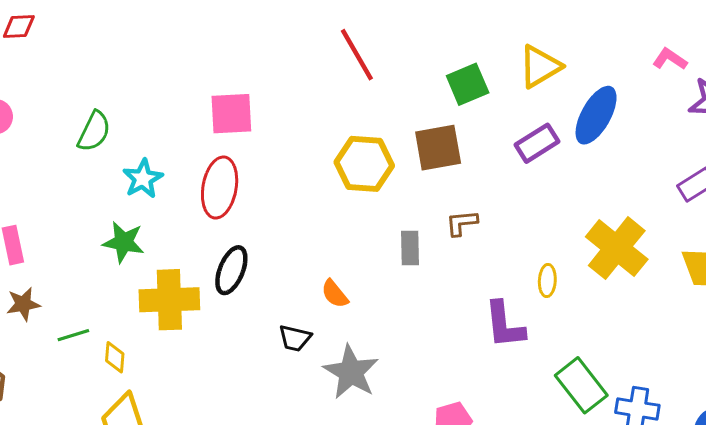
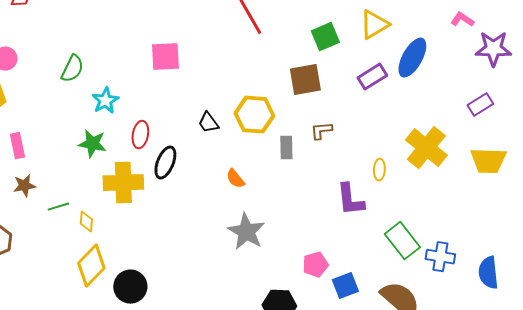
yellow hexagon: (364, 164) -> (254, 115), moved
red ellipse: (220, 188) -> (140, 135), moved, size x0.7
black trapezoid: (295, 338) -> (208, 123), moved, turned 40

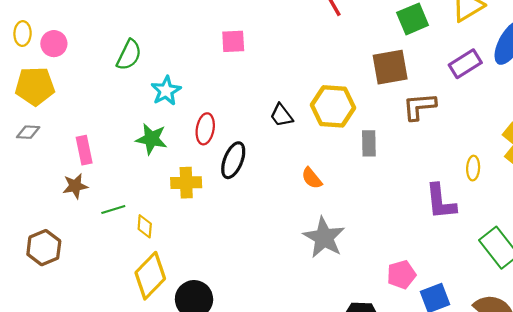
pink square: (165, 57) -> (233, 41), size x0.7
brown L-shape: (321, 131) -> (419, 106), moved, size x1.4
pink rectangle: (17, 146) -> (84, 150), moved
yellow cross: (123, 183) -> (186, 183), size x0.7

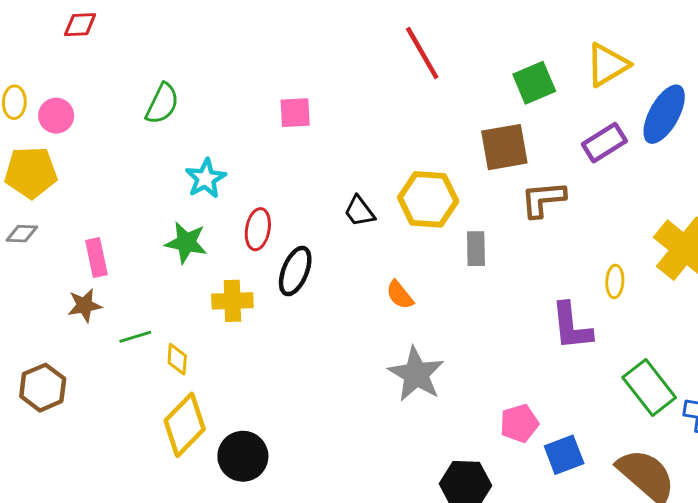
green semicircle: (129, 55) -> (162, 104), moved

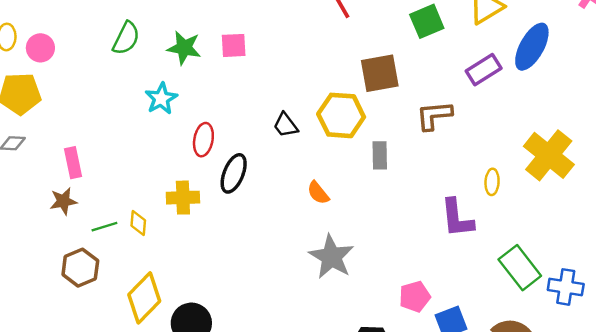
brown square: (504, 147) -> (380, 73), moved
green star: (186, 243) -> (184, 48), moved
yellow diamond: (177, 359) -> (138, 223), moved
brown hexagon: (43, 388) -> (80, 268), moved

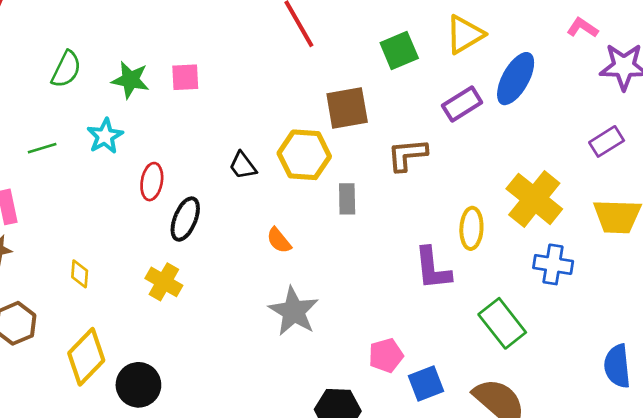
yellow ellipse: (492, 182) -> (471, 228), size x1.4
yellow cross: (183, 198) -> (164, 282), moved, turned 32
green line: (104, 227) -> (42, 148), moved
blue cross: (566, 287) -> (553, 264), moved

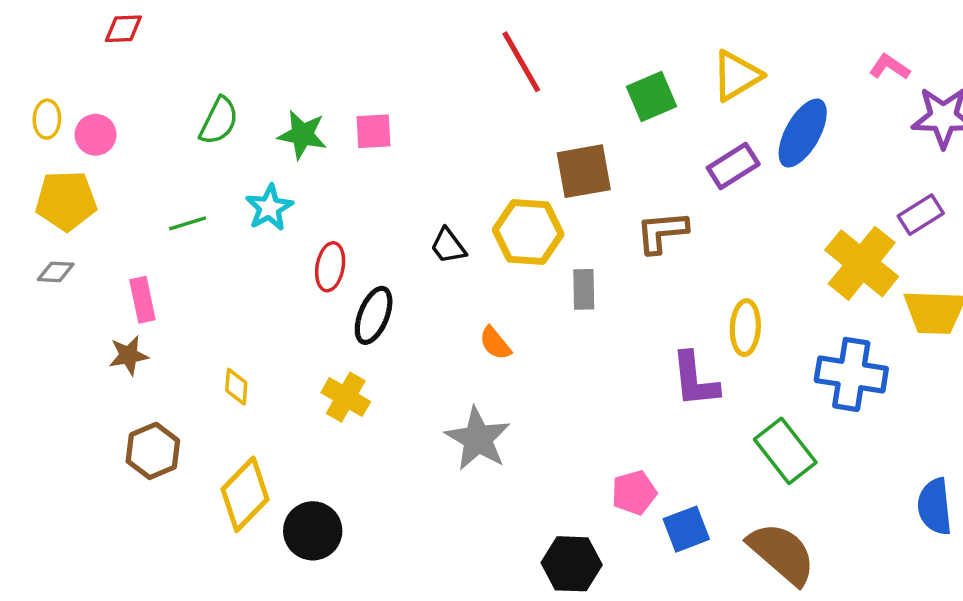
yellow cross: (534, 199) -> (862, 263), moved
blue cross: (553, 264) -> (851, 374), size x1.4
gray star: (294, 311) -> (478, 439), moved

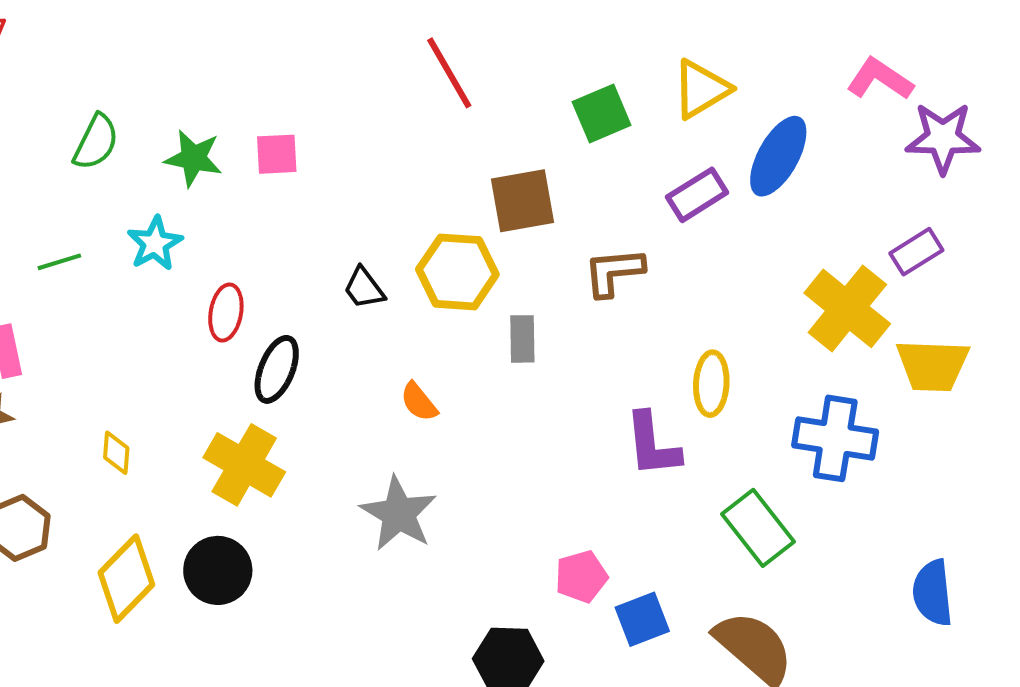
pink L-shape: (890, 67) -> (880, 79), size x1.4
yellow cross: (346, 397) -> (244, 465), size x1.4
black circle: (313, 531) -> (218, 570), moved

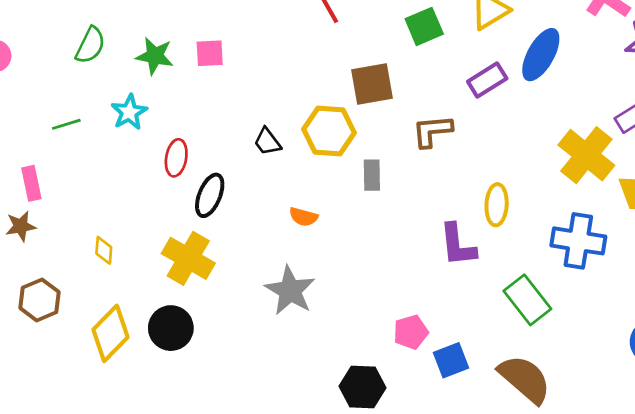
orange semicircle: (419, 402) -> (304, 217), turned -36

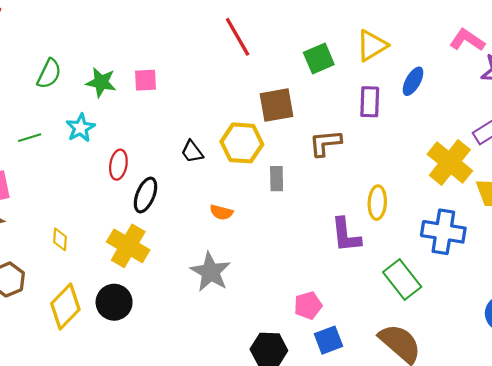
blue ellipse: (541, 55) -> (413, 81), size x0.7
purple rectangle: (487, 80) -> (370, 102), turned -56
blue square: (451, 360) -> (329, 340), moved

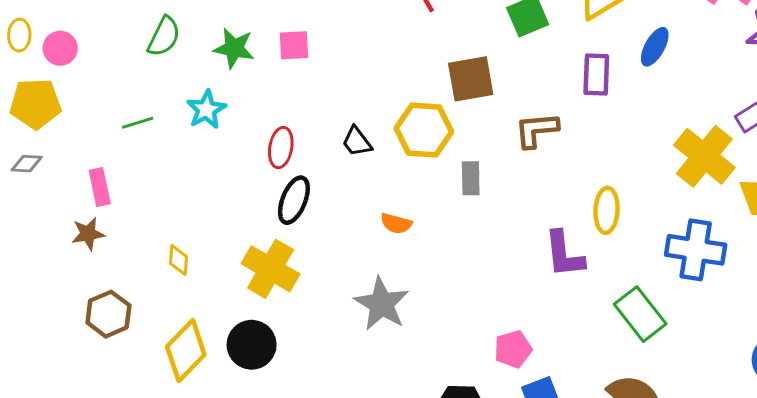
red ellipse: (118, 165) -> (281, 148), moved

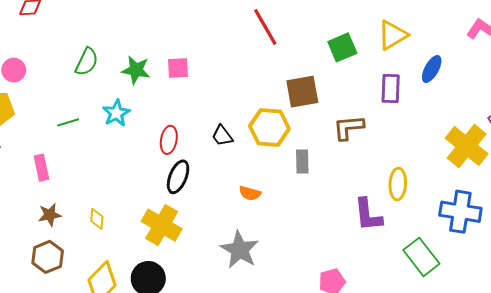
brown star: (88, 234) -> (50, 215), moved

